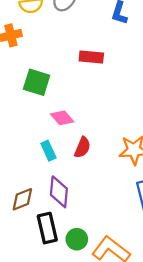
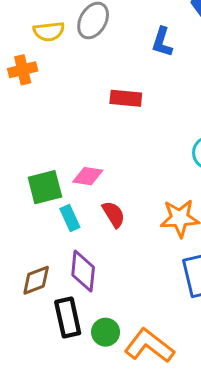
green square: (37, 82) -> (45, 187), moved, turned -32
pink diamond: (62, 118) -> (88, 176), turned -40
red semicircle: (82, 147) -> (114, 214), turned -55

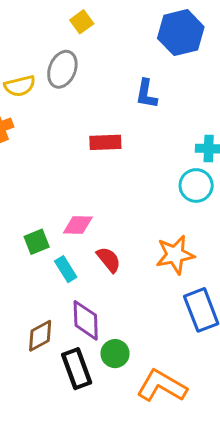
blue L-shape: (162, 42) -> (146, 94), moved
green square: (45, 187) -> (37, 242), size x0.7
green circle: (106, 332) -> (115, 354), moved

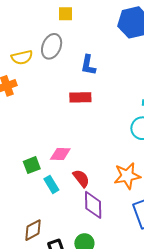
yellow square: (82, 22) -> (65, 14), turned 35
blue L-shape: (146, 94) -> (88, 65), moved
purple diamond: (86, 320) -> (93, 205), moved

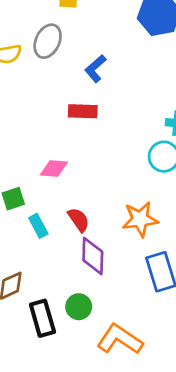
blue L-shape: (88, 65) -> (95, 69), turned 35
pink diamond: (60, 154) -> (54, 168), moved

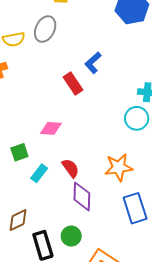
blue L-shape: (95, 69) -> (93, 63), moved
red rectangle: (83, 111) -> (73, 84), turned 55
cyan rectangle: (38, 226) -> (39, 173), turned 66

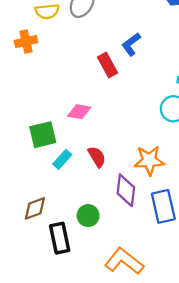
green square: (19, 152) -> (43, 135), size x1.4
purple diamond: (82, 196) -> (126, 190), moved
green circle: (71, 236) -> (88, 216), moved

